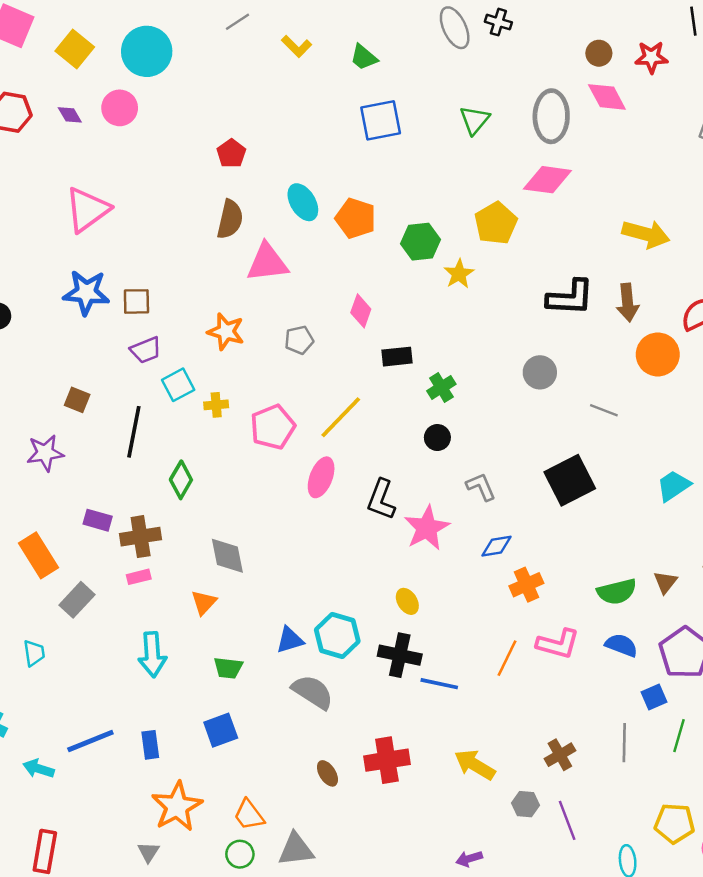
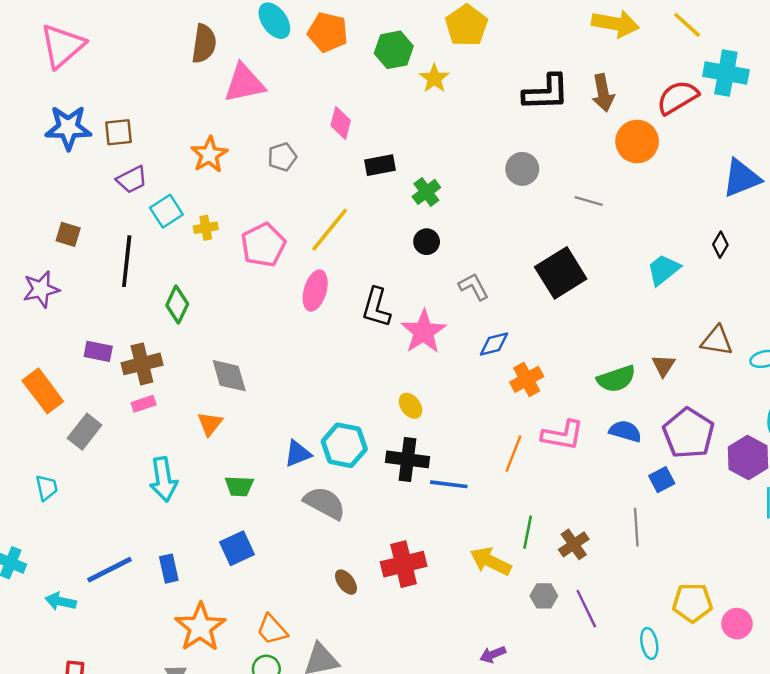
orange star: (226, 332) -> (209, 155), turned 30
green line: (679, 736) -> (528, 532), moved

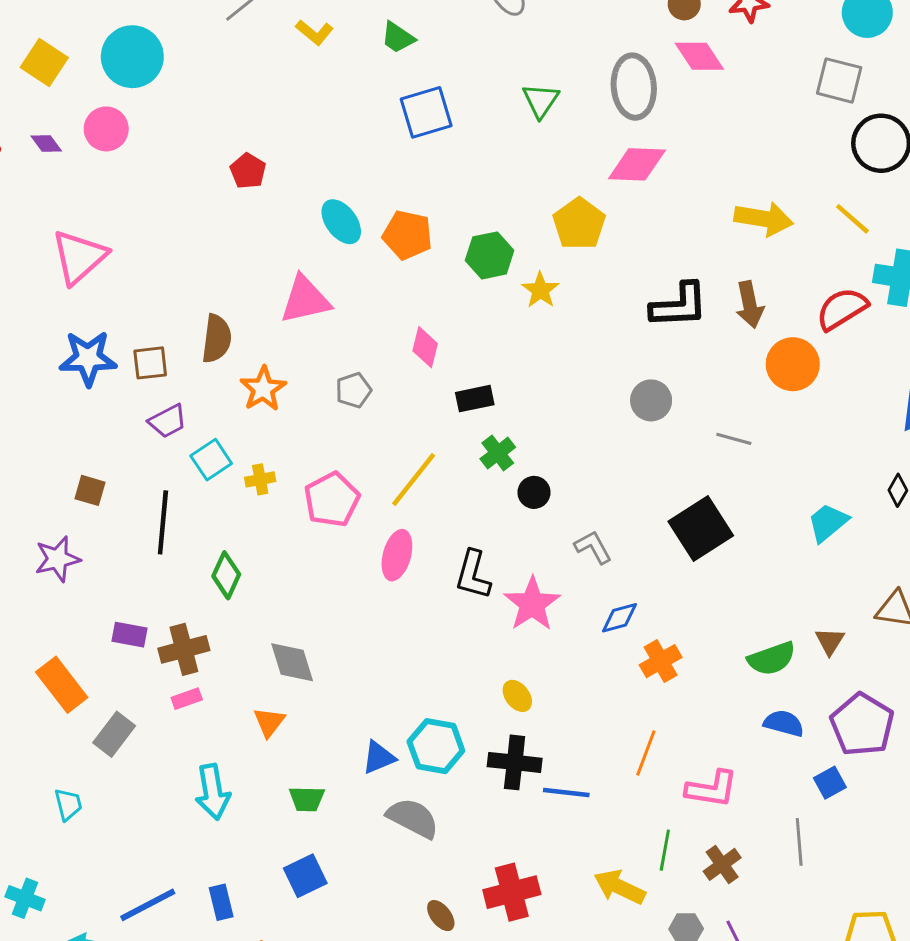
brown semicircle: (204, 44) -> (217, 339), moved
green cross: (426, 192) -> (498, 453), moved
pink L-shape: (563, 435) -> (712, 789), moved

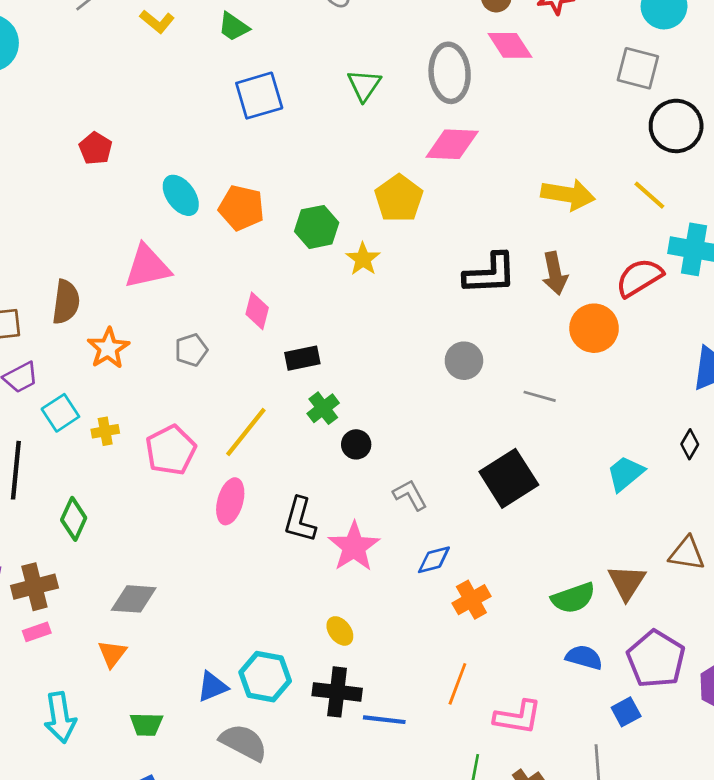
brown triangle: (830, 641) -> (627, 582), size x1.4
gray diamond: (292, 662) -> (134, 599), turned -69

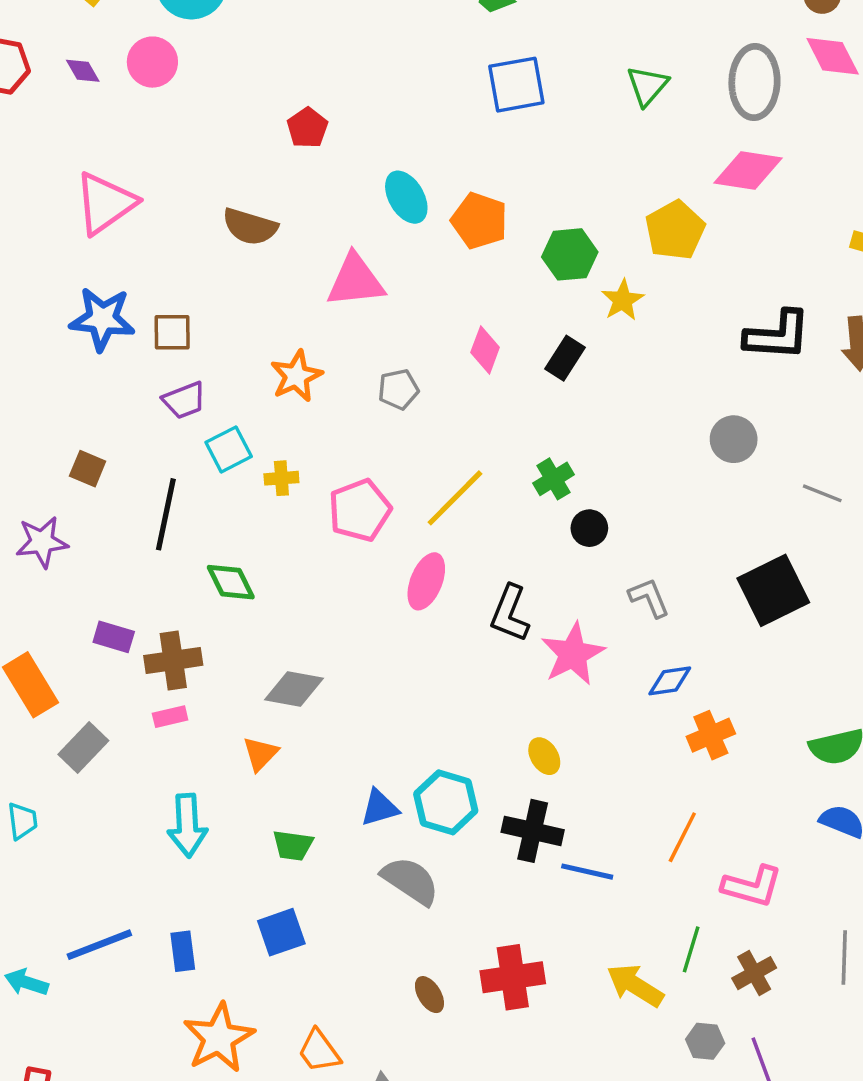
brown semicircle: (66, 302) -> (250, 227), moved, turned 93
black rectangle: (302, 358) -> (565, 358), moved, turned -52
green diamond: (74, 519) -> (231, 582), turned -57

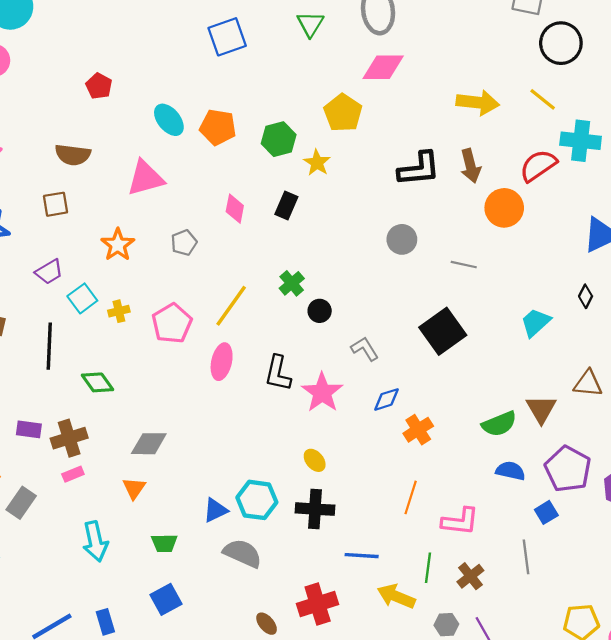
brown square: (172, 332) -> (55, 204), moved
blue line: (587, 872) -> (362, 556), moved

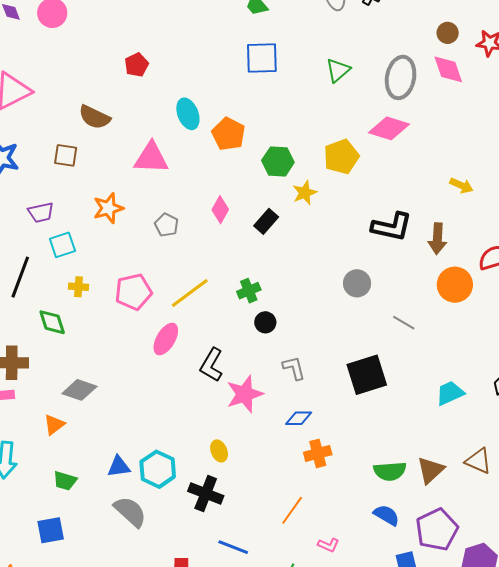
yellow arrow: (478, 103) -> (461, 186), size x0.6
gray pentagon: (184, 243) -> (167, 225), turned 30
yellow cross: (119, 311) -> (79, 287), moved
pink L-shape: (460, 521) -> (328, 545), size x0.6

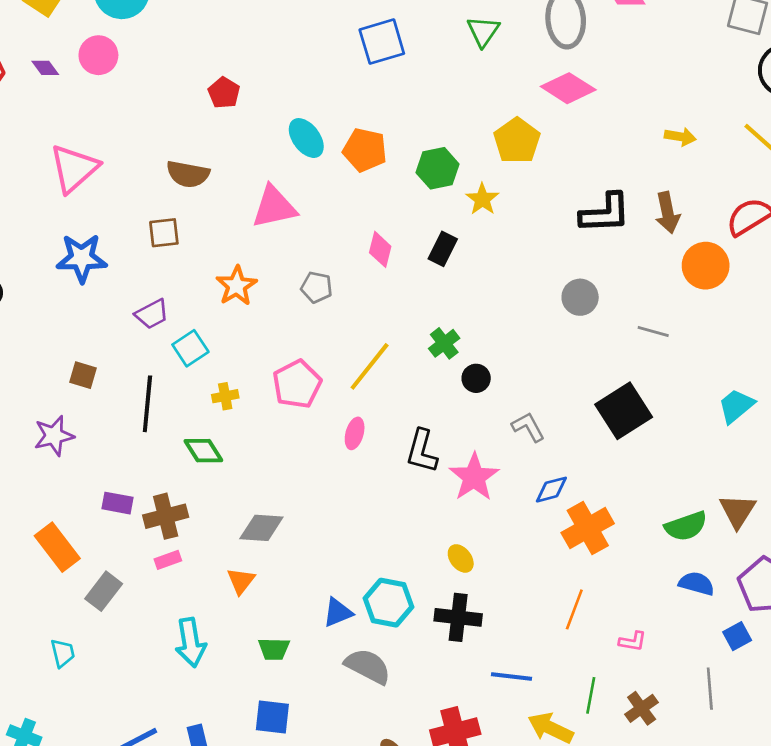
pink diamond: (389, 128) -> (568, 88), turned 30
pink ellipse: (166, 339) -> (355, 433), size x0.7
orange cross: (318, 453) -> (588, 528), size x1.4
blue square: (51, 530) -> (272, 717), turned 32

